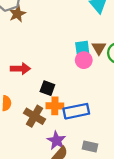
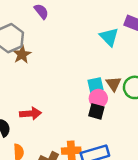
black square: (47, 88) -> (96, 111), moved

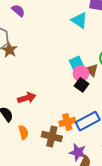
brown triangle: (114, 84) -> (92, 70), moved
black square: (96, 111) -> (81, 85), turned 32

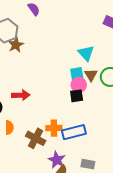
cyan triangle: (79, 20) -> (86, 53), moved
brown triangle: (92, 70) -> (91, 75), moved
black square: (81, 85) -> (77, 96), turned 32

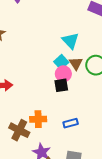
cyan square: (77, 74) -> (61, 62), turned -32
blue rectangle: (74, 132) -> (71, 123), moved, size x0.6

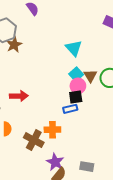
cyan triangle: (71, 41) -> (74, 48), moved
blue rectangle: (71, 123) -> (70, 109), moved

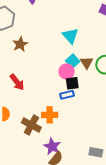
brown star: (14, 45) -> (20, 44), moved
pink circle: (78, 86) -> (66, 72), moved
red arrow: (19, 96) -> (17, 82), turned 54
gray rectangle: (87, 167) -> (96, 152), moved

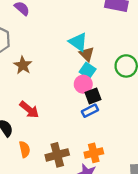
brown triangle: (87, 63) -> (87, 54), moved
orange cross: (50, 115) -> (94, 153), moved
brown cross: (31, 125) -> (57, 155), turned -30

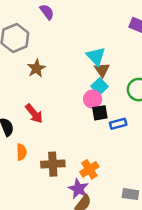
blue rectangle: (90, 111) -> (118, 124), moved
orange cross: (94, 153) -> (89, 169), turned -30

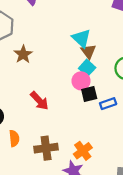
red arrow: (34, 114) -> (39, 101), moved

